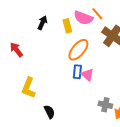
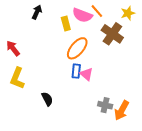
black arrow: (42, 23) -> (37, 12), moved
yellow L-shape: (28, 88) -> (17, 78), moved
black semicircle: (49, 112) -> (47, 99), moved

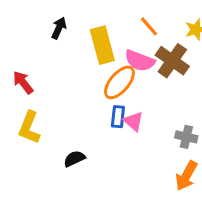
pink semicircle: (82, 15) -> (140, 61), moved
yellow rectangle: (66, 23) -> (102, 45), size x1.6
black semicircle: (47, 99) -> (74, 159), turned -88
gray cross: (105, 105) -> (186, 137), moved

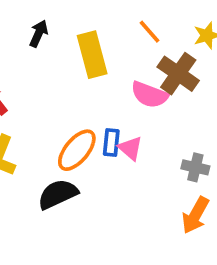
pink semicircle: (140, 61) -> (149, 95), moved
orange ellipse: (119, 82) -> (77, 150), moved
black semicircle: (74, 159) -> (58, 194), size x1.5

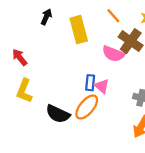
orange ellipse: (77, 150) -> (87, 107), moved
black semicircle: (58, 194) -> (58, 114), turned -130

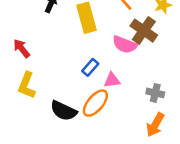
blue rectangle: (90, 83) -> (90, 67), moved, turned 35
pink triangle: (102, 86) -> (112, 80), turned -49

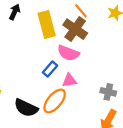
brown cross: (144, 31) -> (75, 29), moved
pink semicircle: (125, 45) -> (68, 53), moved

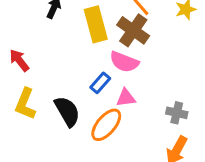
black semicircle: (26, 108) -> (67, 111), moved, turned -145

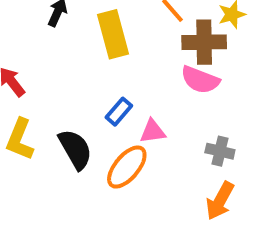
brown cross: (133, 30) -> (204, 42), moved, turned -36
pink semicircle: (124, 62) -> (200, 80), moved

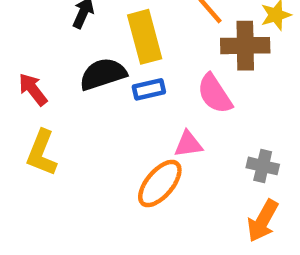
pink semicircle: (200, 80) -> (215, 94), moved, turned 36
blue rectangle: (119, 112) -> (149, 89), moved, turned 36
black semicircle: (75, 149) -> (103, 74), moved, turned -78

